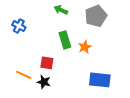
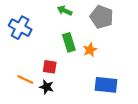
gray pentagon: (96, 16) -> (102, 17), turned -30
blue cross: (19, 26) -> (20, 28), size x1.5

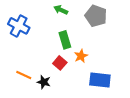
orange star: (90, 50) -> (81, 56), moved
red square: (50, 67) -> (60, 63), moved, turned 32

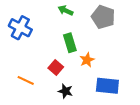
red square: (60, 63) -> (56, 67), moved
black star: (44, 82) -> (66, 91), moved

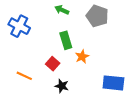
blue rectangle: (107, 86) -> (113, 83), moved

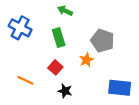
gray pentagon: (97, 16) -> (102, 41), moved
green rectangle: (66, 40) -> (59, 37), moved

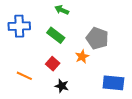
blue cross: (20, 28) -> (19, 26), turned -30
green rectangle: (59, 37) -> (56, 35), turned -36

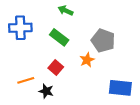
orange line: (24, 76) -> (26, 80), turned -42
black star: (62, 86) -> (46, 91), moved

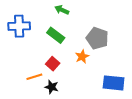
orange line: (26, 80) -> (34, 77), moved
black star: (46, 91) -> (52, 87), moved

